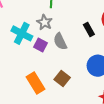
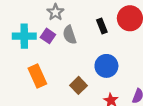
cyan cross: (22, 33) -> (24, 36), moved, turned -35
brown square: (62, 78) -> (78, 85), moved

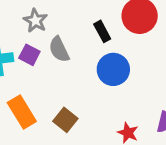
blue circle: (106, 66) -> (113, 69), moved
brown square: (78, 85) -> (65, 120), moved

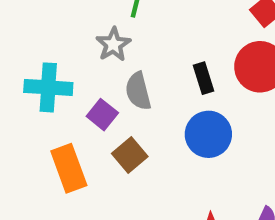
purple square: (29, 55) -> (102, 115), moved
brown square: (65, 120) -> (130, 155), moved

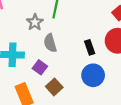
gray star: (113, 44) -> (35, 22), moved
gray semicircle: (138, 91) -> (50, 43), moved

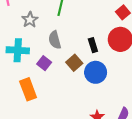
gray star: (35, 22) -> (30, 20), moved
brown square: (54, 87) -> (74, 63), moved

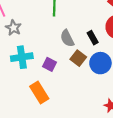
gray star: (30, 20) -> (13, 28), moved
gray semicircle: (55, 40) -> (67, 38), moved

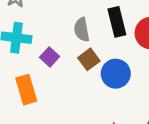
black rectangle: (93, 38) -> (117, 22), moved, size x1.5

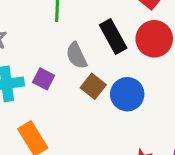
purple square: (50, 57) -> (44, 79), moved

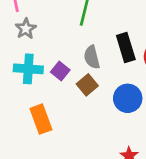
brown square: (93, 86) -> (87, 85), moved

